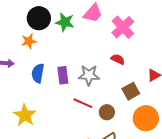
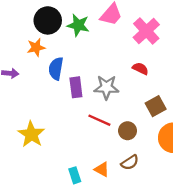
blue semicircle: (38, 73) -> (56, 69), moved

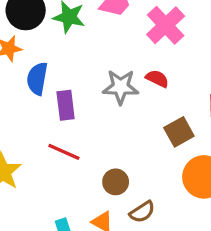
gray star: (106, 87) -> (121, 87), moved
red line: (99, 120) -> (64, 152), moved
brown circle: (128, 131) -> (116, 182), moved

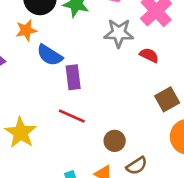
blue semicircle: (37, 79) -> (50, 55), turned -68
gray star: (121, 87) -> (119, 33), moved

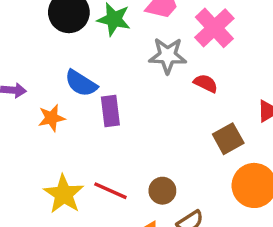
orange star: (26, 30) -> (52, 118), moved
red line: (72, 116) -> (110, 191), moved
yellow star: (21, 133) -> (64, 194), moved

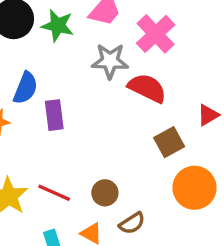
blue semicircle: (81, 83) -> (26, 88), turned -100
red semicircle: (206, 83) -> (147, 88), size x1.6

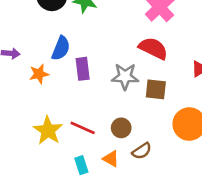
gray star: (110, 61) -> (125, 77), moved
brown square: (169, 142) -> (156, 89), moved, turned 35

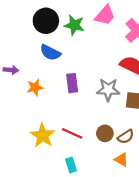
blue semicircle: (61, 48) -> (50, 52), moved, turned 95
brown semicircle: (142, 151) -> (126, 137), moved
orange triangle: (111, 159) -> (121, 160), moved

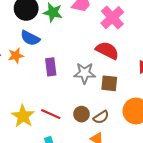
orange star: (35, 87) -> (16, 56), moved

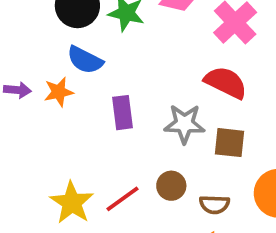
red line: (51, 114) -> (122, 199), turned -60
brown circle: (82, 114) -> (171, 186), moved
brown semicircle: (101, 117) -> (214, 205), turned 35

